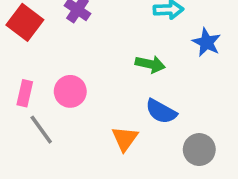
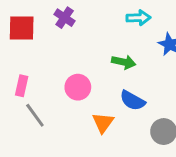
red square: (25, 22) -> (22, 28), turned -36
pink circle: (70, 91) -> (78, 87), moved

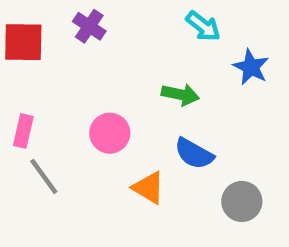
cyan arrow: (138, 18) -> (203, 26), turned 40
orange triangle: (103, 123) -> (149, 188), turned -35

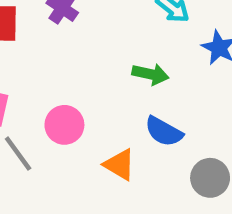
pink circle: (110, 133) -> (64, 125), moved

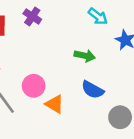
orange triangle: (120, 165) -> (55, 104), moved

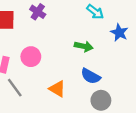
pink circle: (34, 86) -> (31, 57), moved
gray circle: (120, 117) -> (101, 100), moved

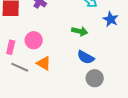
gray line: (15, 88) -> (20, 67), turned -30
orange triangle: (57, 89) -> (44, 63), moved

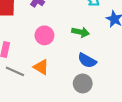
pink circle: (34, 40) -> (44, 35), moved
gray circle: (95, 78) -> (83, 83), moved

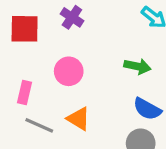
pink circle: (44, 35) -> (69, 71), moved

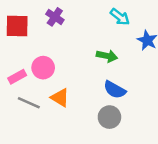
pink circle: (69, 71) -> (43, 68), moved
pink rectangle: (25, 93) -> (17, 77), turned 48

